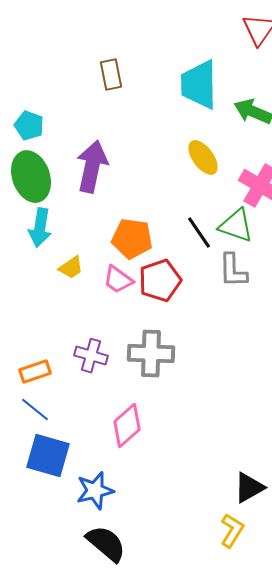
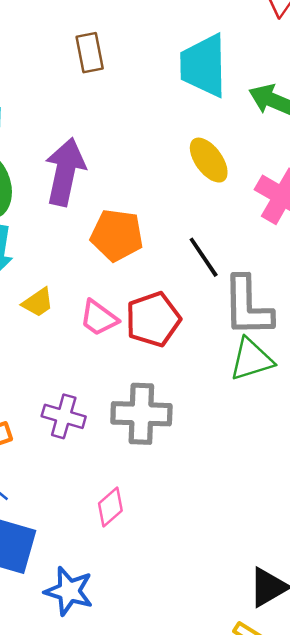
green triangle: (236, 226) -> (251, 359), moved, turned -36
orange pentagon: (132, 239) -> (117, 235), moved
gray L-shape: (233, 271) -> (248, 306), size x1.4
pink diamond: (127, 426) -> (110, 507), size x0.7
blue star: (95, 491) -> (69, 591), turned 30

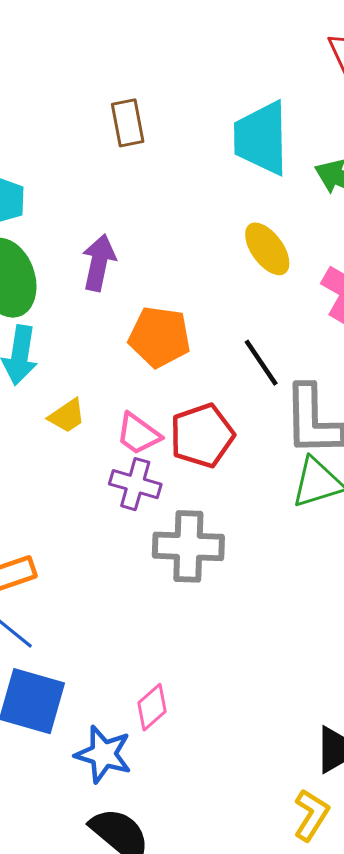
purple arrow: (65, 172) -> (99, 263), size x0.7
purple cross: (64, 416) -> (135, 484), moved
pink diamond: (110, 507) -> (152, 707), moved

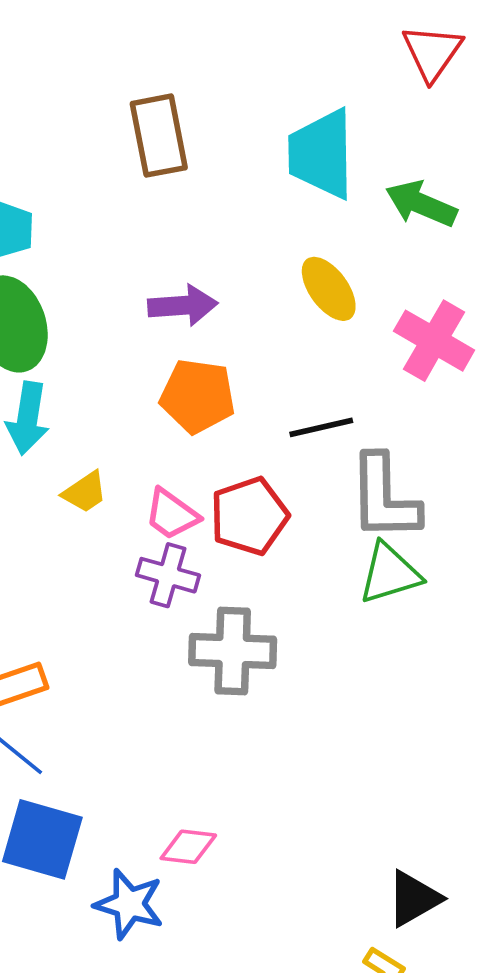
brown rectangle: (128, 123) -> (159, 136), size x1.4
purple arrow: (99, 263) -> (183, 305), moved, turned 74
black line: (261, 363) -> (321, 427), turned -69
pink diamond: (152, 707) -> (188, 847), turned 48

